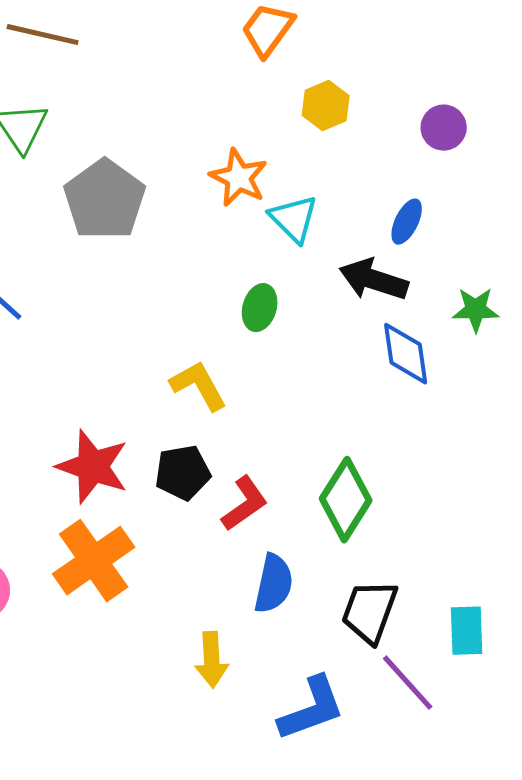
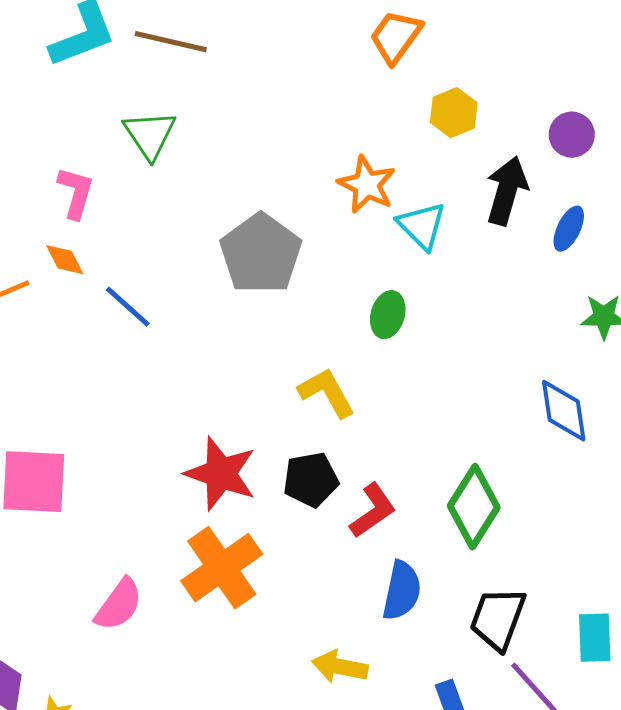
gray pentagon: (105, 200) -> (261, 254), moved
blue ellipse: (407, 222) -> (569, 229), moved
black arrow: (374, 280) -> (507, 191), moved, turned 88
blue diamond: (406, 354) -> (564, 411), moved
yellow arrow: (212, 660) -> (340, 667), turned 104

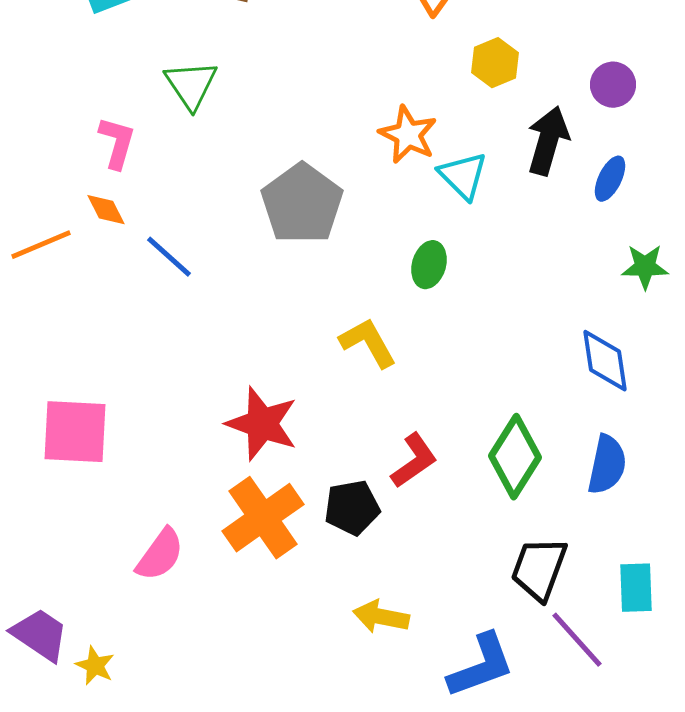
black pentagon: (311, 480) -> (352, 508), moved
blue semicircle: (402, 591) -> (607, 465), moved

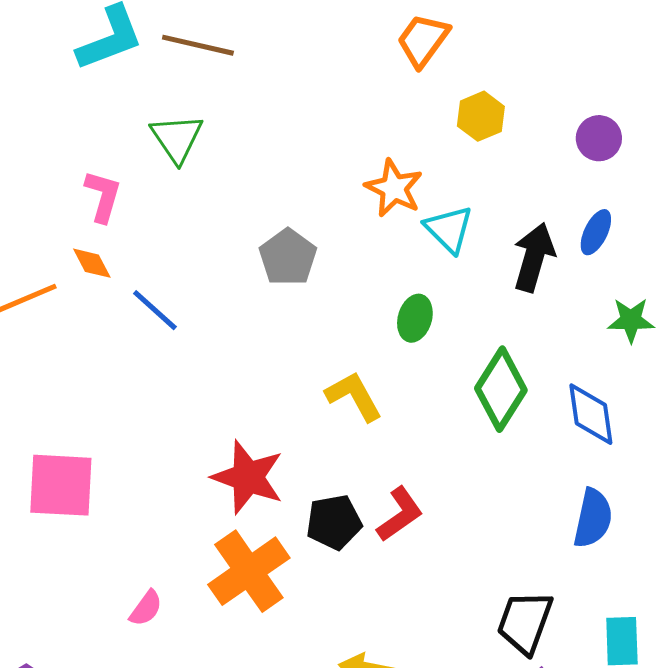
black arrow: (548, 141) -> (534, 257), moved
gray pentagon: (302, 204) -> (288, 257), size x0.7
green diamond: (515, 457) -> (501, 389), moved
black pentagon: (352, 508) -> (334, 522), moved
pink semicircle: (160, 555) -> (146, 608), size x0.7

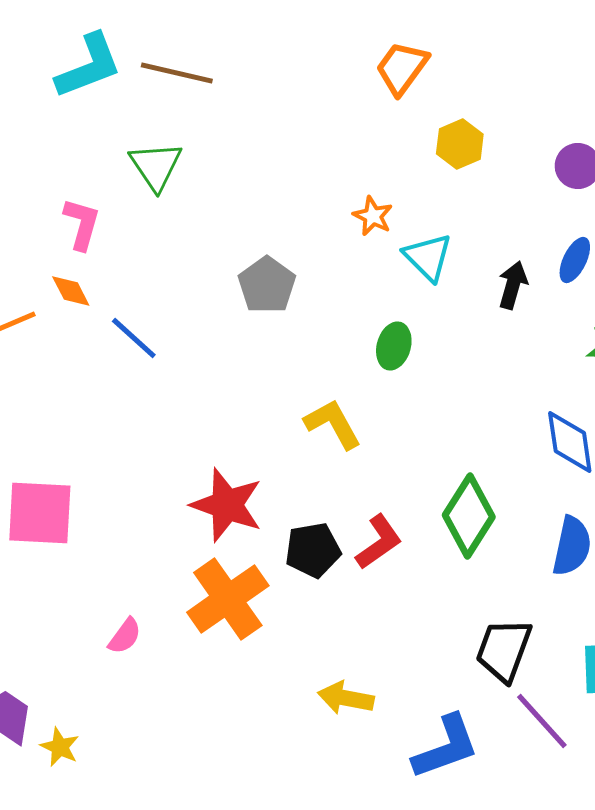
orange star: (394, 188) -> (373, 216), size x0.7
black arrow: (534, 257) -> (513, 285), size x0.7
green diamond: (501, 389) -> (469, 516), moved

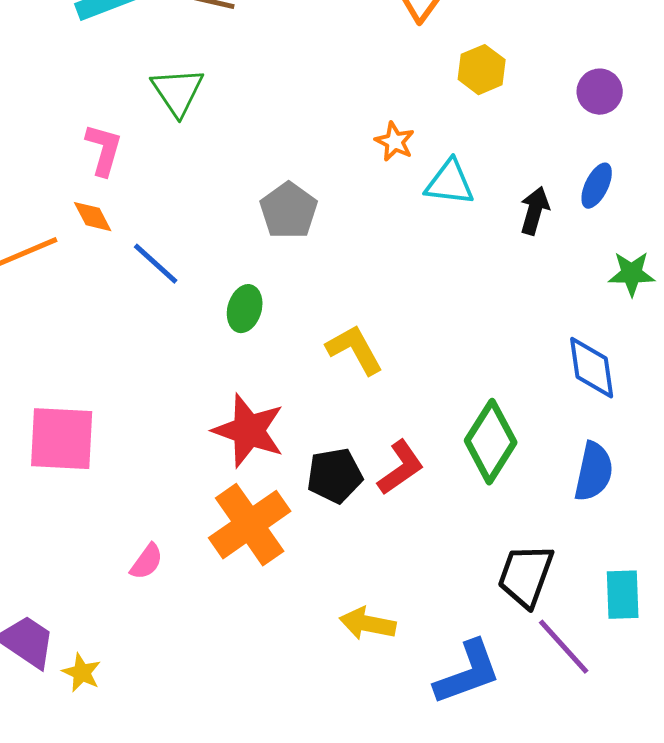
cyan triangle: (428, 257) -> (450, 183), turned -38
green ellipse: (394, 346) -> (245, 309), moved

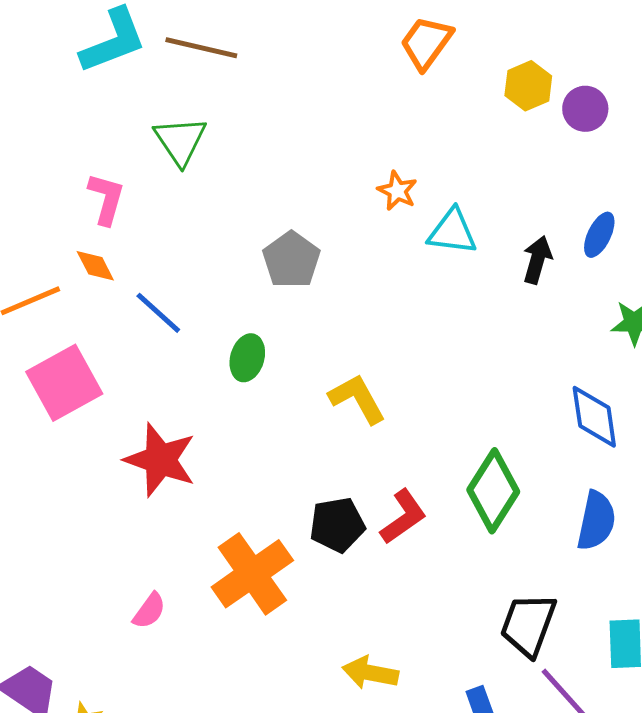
yellow hexagon: (482, 70) -> (528, 86), moved
purple circle: (600, 92) -> (585, 109), moved
red star: (249, 431) -> (160, 460), moved
pink square: (62, 439) -> (64, 383), moved, turned -32

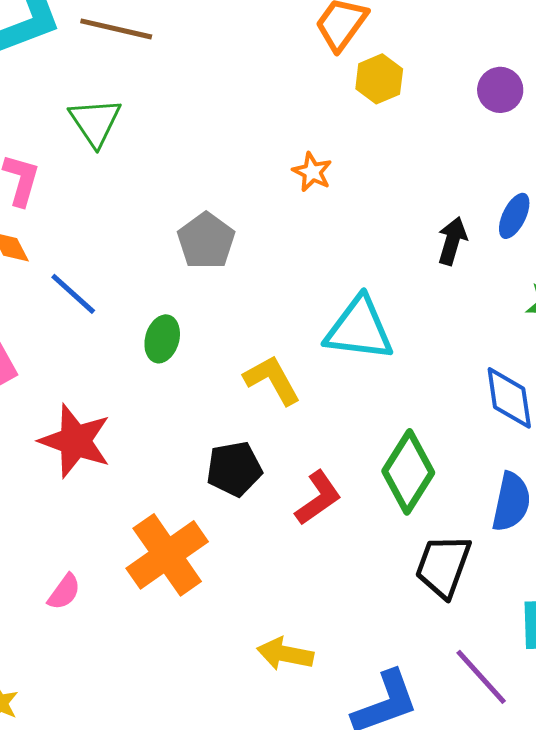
yellow hexagon: (528, 86) -> (379, 79), moved
cyan triangle: (452, 232) -> (359, 329), moved, size x1.4
black pentagon: (337, 525) -> (234, 469), moved
black trapezoid: (528, 625) -> (443, 566), moved

